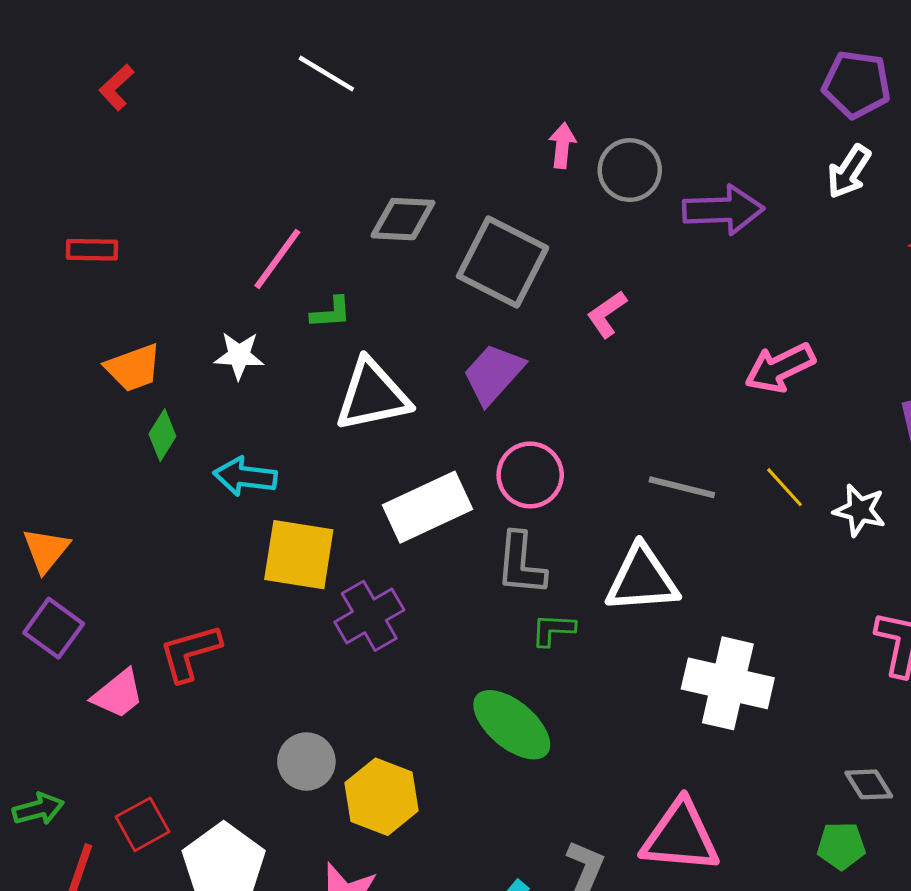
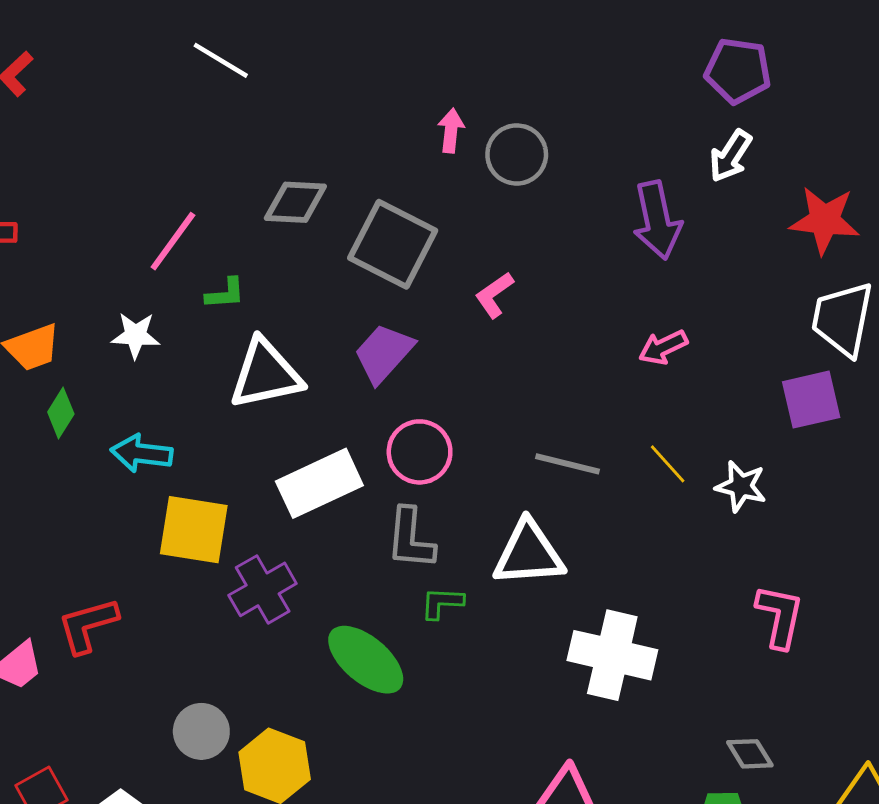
purple arrow: (723, 210) -> (657, 220), moved, turned 80
pink arrow: (780, 368) -> (663, 347), size x0.7
green ellipse: (512, 725) -> (366, 660), moved

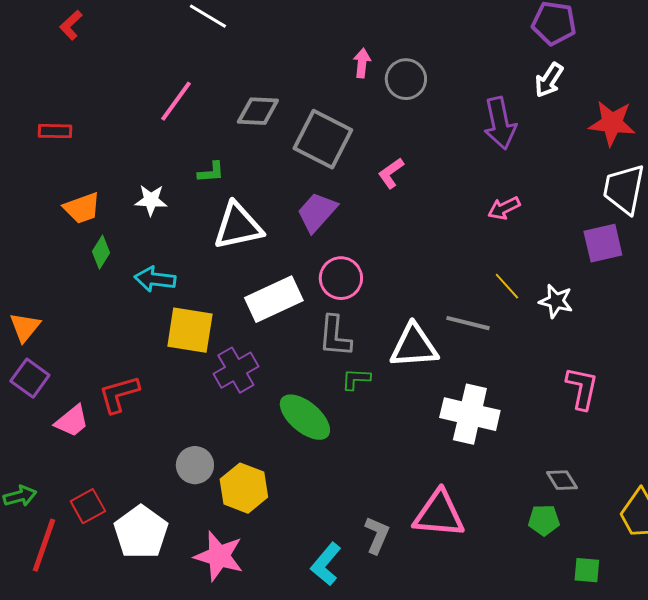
pink line: (173, 241) -> (176, 101), moved
gray line: (567, 464) -> (468, 323), moved

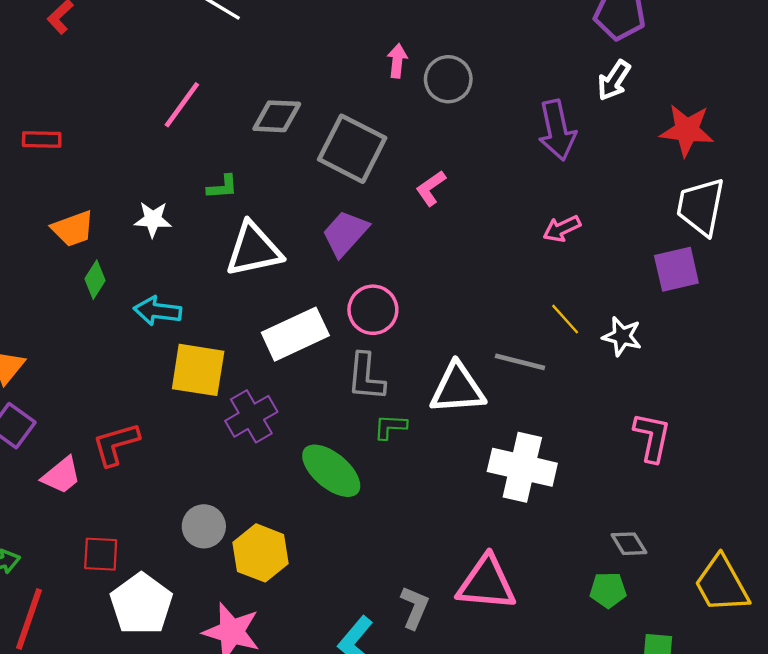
red square: (88, 506) -> (101, 554), moved, turned 32

